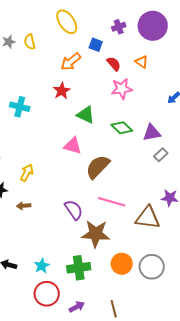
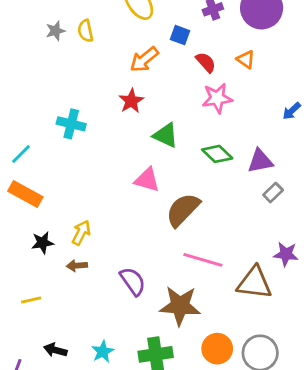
yellow arrow: (27, 173) -> (81, 233), moved
purple semicircle: (74, 210) -> (133, 281), moved

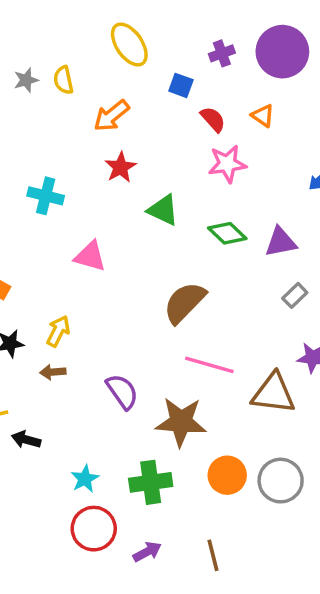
orange arrow: (144, 59) -> (112, 116), moved
pink triangle: (147, 180) -> (90, 256), moved
gray rectangle: (273, 193) -> (295, 295), moved
black arrow: (55, 350) -> (26, 440), moved

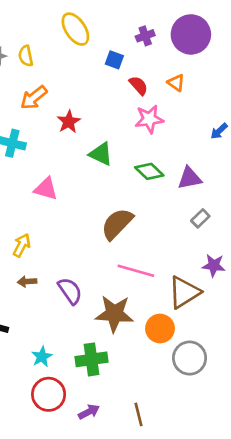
orange arrow: (112, 116) -> (34, 98), moved
brown arrow: (53, 372) -> (27, 282), moved
brown triangle: (273, 393) -> (184, 292), turned -39
orange circle: (227, 475) -> (160, 329), moved

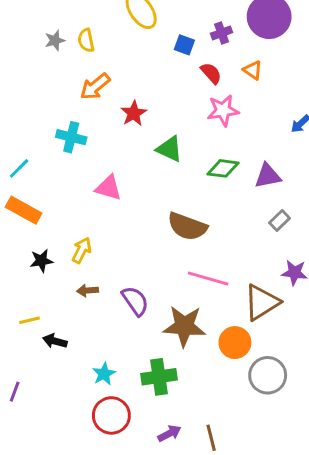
purple cross: (145, 36) -> (222, 33), moved
green diamond: (149, 171) -> (223, 168), turned -36
brown semicircle: (117, 224) -> (187, 226), turned -114
purple arrow: (89, 412) -> (169, 433), moved

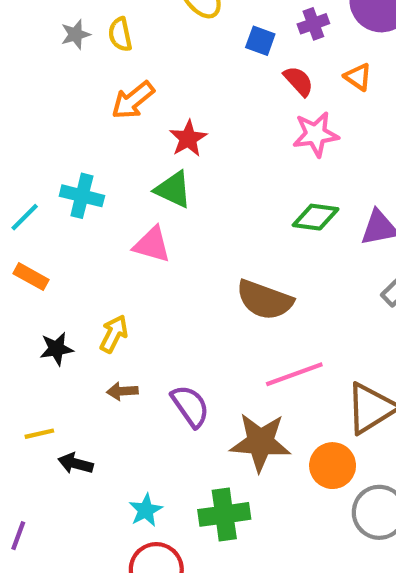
cyan cross: (71, 137) -> (82, 196), moved
green triangle: (169, 149) -> (173, 189), moved
orange rectangle: (24, 210) -> (31, 277), size x0.7
pink line: (208, 279) -> (294, 374), turned -36

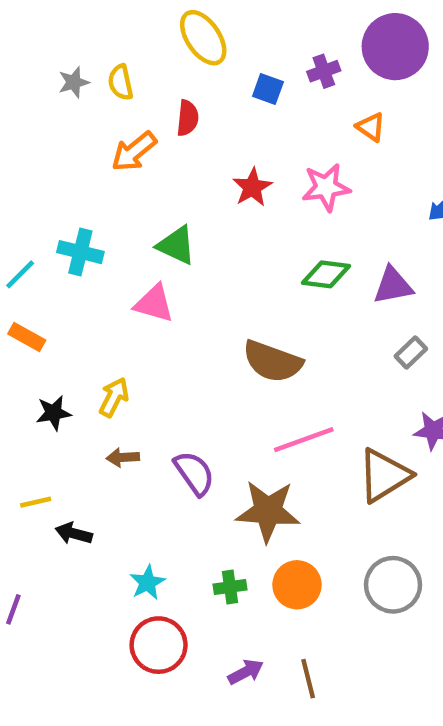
red semicircle: (299, 81) -> (188, 118), moved, turned 48
red star: (188, 138) -> (252, 187), moved
orange circle: (333, 466) -> (297, 585), moved
green cross: (224, 514) -> (230, 587), size x0.6

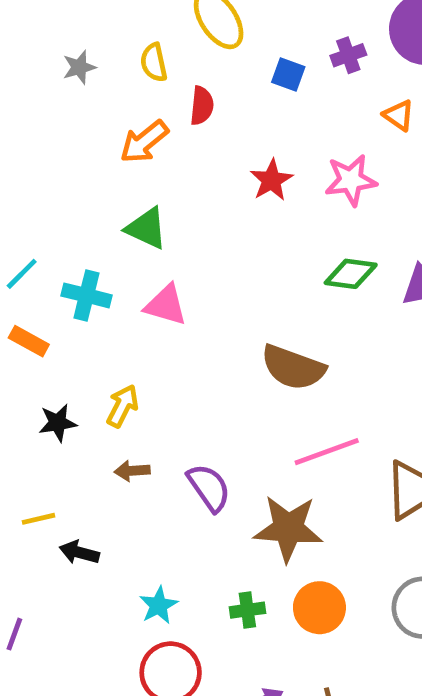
yellow semicircle: (121, 82) -> (154, 62), moved
green triangle: (176, 245) -> (147, 228), moved
cyan cross: (80, 252) -> (86, 295), moved

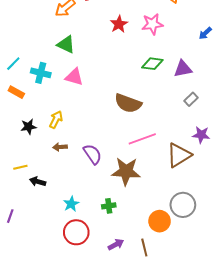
orange circle: (319, 608) -> (160, 221), moved

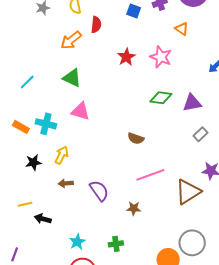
pink star: (152, 24) -> (161, 57), turned 30
cyan line: (13, 64) -> (27, 82), moved
cyan cross: (41, 73) -> (46, 124), moved
brown semicircle: (128, 103) -> (136, 138), size x0.6
brown star: (126, 171) -> (134, 208), size x0.5

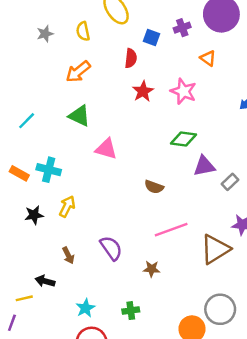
red semicircle: (96, 25) -> (131, 58), moved
purple triangle: (192, 103) -> (204, 166), moved
pink triangle: (80, 111) -> (106, 149), moved
brown arrow: (66, 183) -> (68, 255), moved, turned -112
yellow line: (25, 204) -> (24, 298), moved

